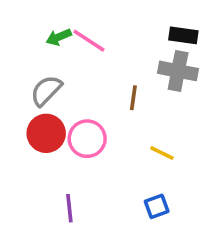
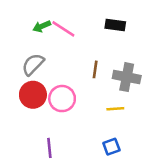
black rectangle: (183, 35) -> (115, 25), moved
gray cross: (178, 71) -> (127, 77), moved
yellow line: (162, 153) -> (115, 109), turned -30

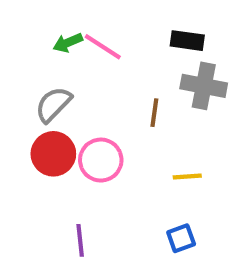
gray cross: (127, 77) -> (204, 86), moved

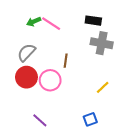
brown line: (154, 113) -> (66, 61), moved
yellow line: (187, 177) -> (103, 87), moved, turned -40
purple line: (80, 240) -> (40, 120), turned -42

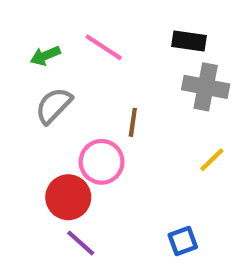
green arrow: (34, 22) -> (45, 56), moved
red circle: (26, 77) -> (68, 197), moved
yellow line: (103, 87) -> (212, 160), moved

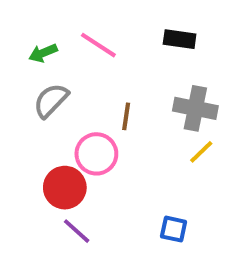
gray cross: (206, 87) -> (195, 108), moved
blue square: (183, 241) -> (174, 229), turned 32

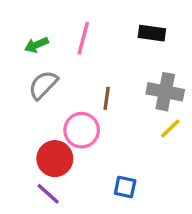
pink line: (98, 45) -> (83, 38), turned 72
blue square: (174, 229) -> (125, 187), moved
purple line: (77, 231) -> (48, 194), moved

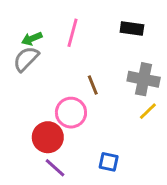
gray semicircle: (43, 85) -> (26, 59), moved
brown line: (107, 98) -> (93, 85), turned -30
purple line: (48, 194) -> (55, 168), moved

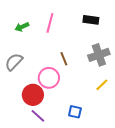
gray semicircle: (26, 59) -> (14, 62), moved
gray cross: (144, 79) -> (99, 55), turned -30
yellow line: (148, 111) -> (102, 85), moved

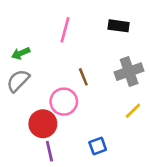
green arrow: (22, 27) -> (21, 53), moved
blue square: (75, 112) -> (98, 146), turned -32
purple line: (38, 116) -> (49, 151), turned 35

